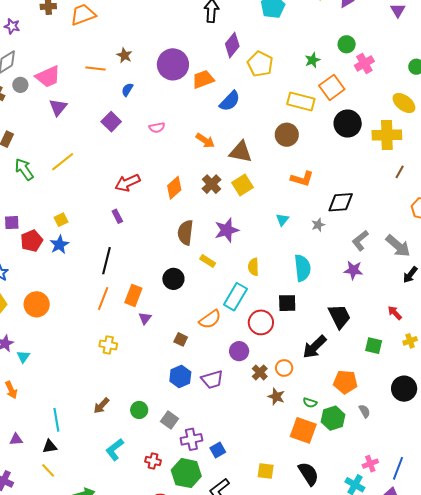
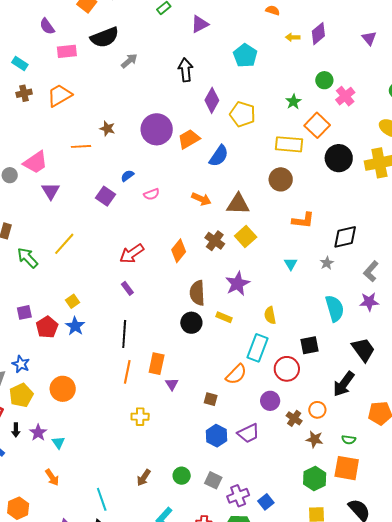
blue semicircle: (127, 90) -> (127, 176), moved, turned 32
cyan semicircle: (302, 268) -> (335, 308), moved
black circle: (173, 279) -> (191, 323), moved
green hexagon: (333, 418) -> (315, 479), moved

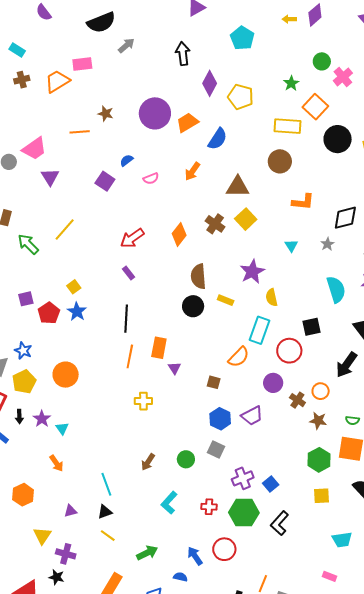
pink rectangle: (67, 51) -> (82, 64), moved
orange arrow: (201, 199) -> (192, 171), moved, turned 102
purple star: (237, 284) -> (252, 272), moved
gray square: (213, 480) -> (216, 449), moved

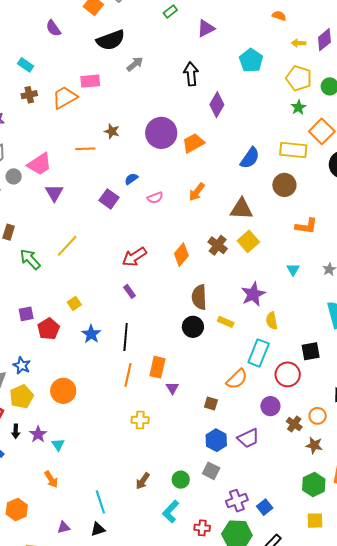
yellow pentagon: (241, 97) -> (299, 78), moved
blue semicircle: (218, 139) -> (250, 158), moved
blue star: (77, 312) -> (91, 334), moved
cyan L-shape: (169, 503) -> (171, 512), moved

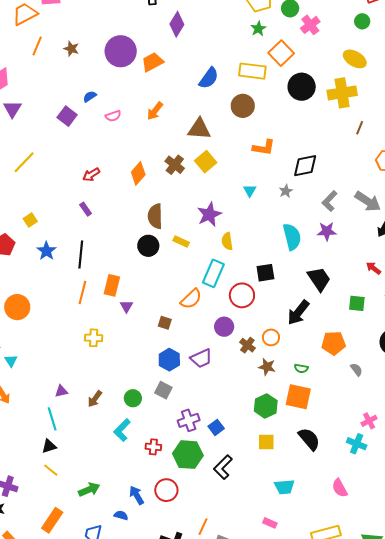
orange line: (85, 149) -> (37, 46), moved, turned -66
red arrow: (134, 257) -> (91, 175), size x0.7
purple triangle: (64, 527) -> (61, 391), moved

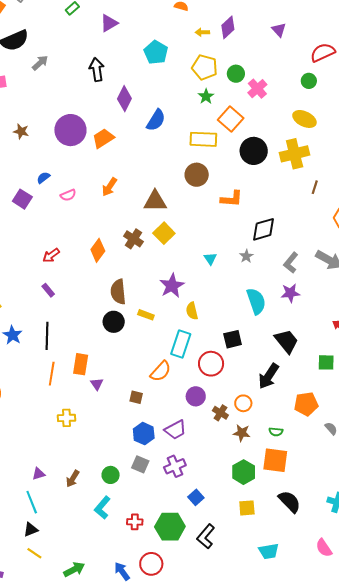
blue semicircle: (209, 78) -> (156, 120), moved
orange L-shape: (264, 147) -> (232, 199), moved
purple cross: (189, 420) -> (175, 466), moved

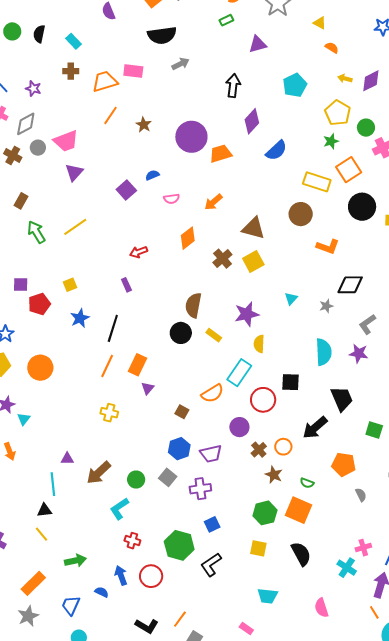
orange diamond: (98, 250) -> (188, 238), moved
brown arrow: (73, 479) -> (99, 473), size x1.5
red cross: (135, 522) -> (132, 541), moved

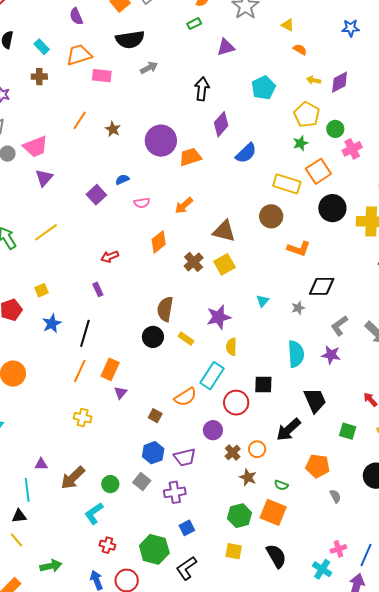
orange trapezoid: (105, 81) -> (79, 55), moved

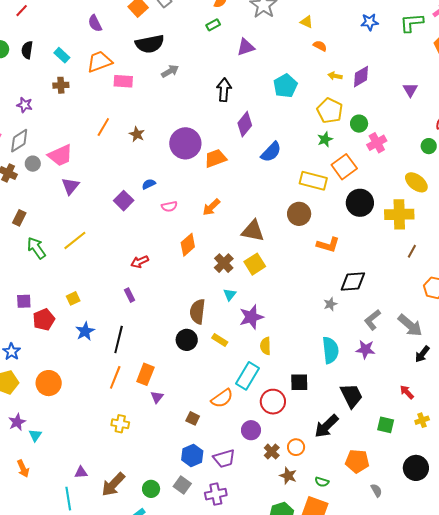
cyan triangle: (263, 301) -> (230, 295), moved

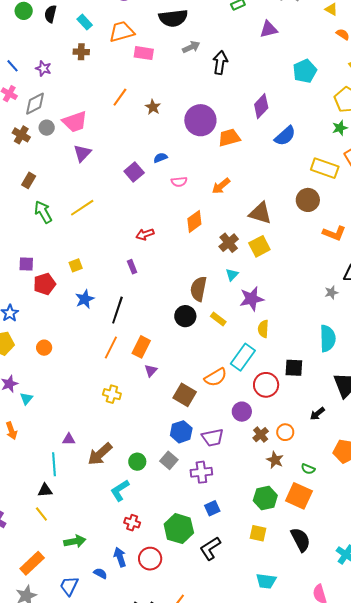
black arrow: (224, 90) -> (220, 63), moved
orange circle: (49, 383) -> (44, 348), size x0.6
brown square: (193, 418) -> (185, 395), size x1.6
black arrow: (326, 426) -> (317, 414), size x0.6

